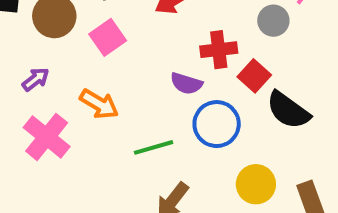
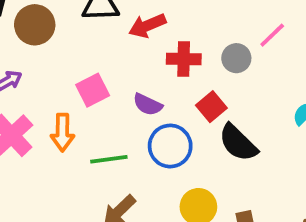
pink square: (108, 37) -> (93, 90), moved
red cross: (219, 50) -> (184, 59), moved
orange arrow: (99, 104) -> (62, 132), moved, turned 51

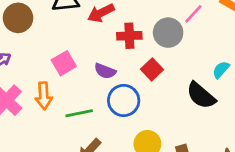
gray circle: (236, 58) -> (168, 33), size x1.4
black semicircle: (238, 143) -> (201, 95), moved

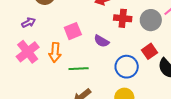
red square: (152, 69) -> (149, 51), moved
blue circle: (124, 100) -> (127, 67), moved

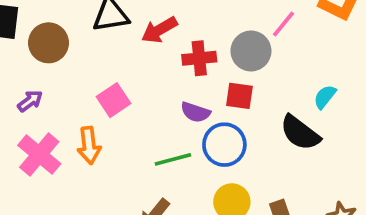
purple semicircle: (102, 41) -> (195, 112), moved
red square: (149, 51) -> (239, 96), moved, turned -35
green line: (79, 69) -> (173, 159), moved

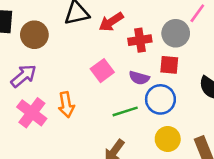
pink square: (113, 100) -> (102, 71), moved
purple arrow: (30, 101) -> (24, 76), size x1.5

